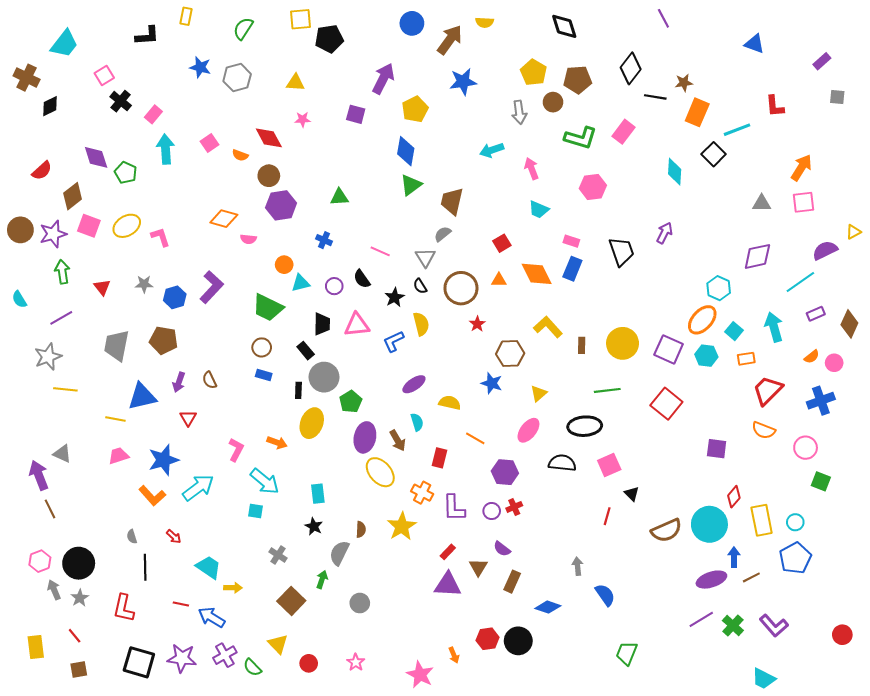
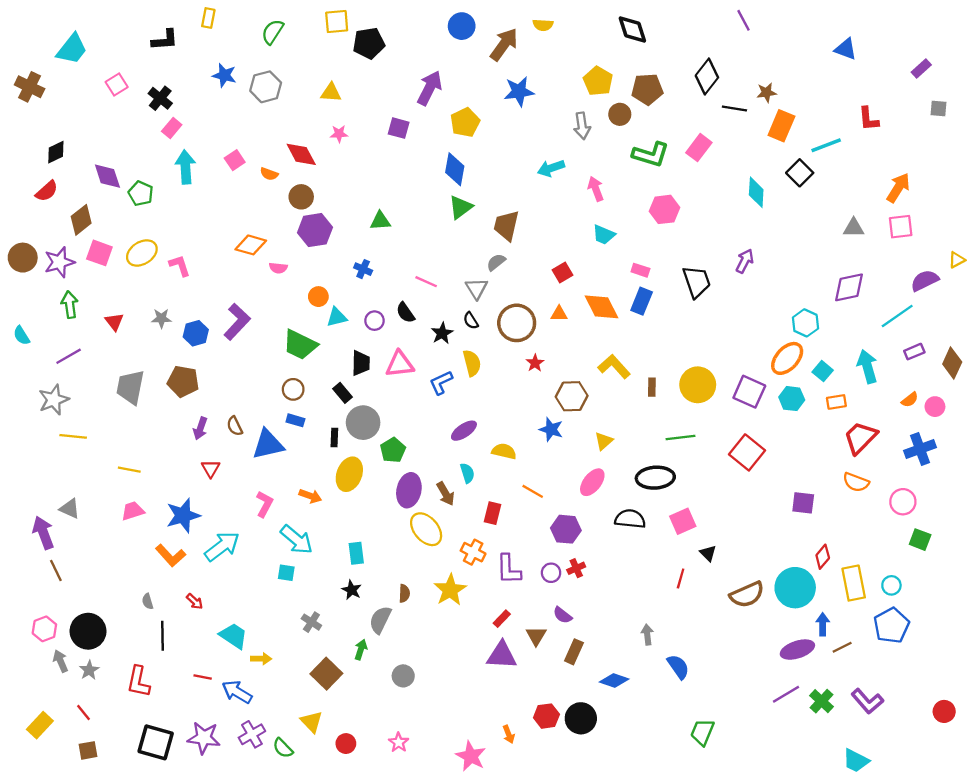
black cross: (121, 101) -> (160, 98), moved
black diamond: (50, 106) -> (56, 152), moved
blue triangle: (142, 397) -> (268, 444), moved
yellow rectangle: (36, 647) -> (40, 725), turned 50

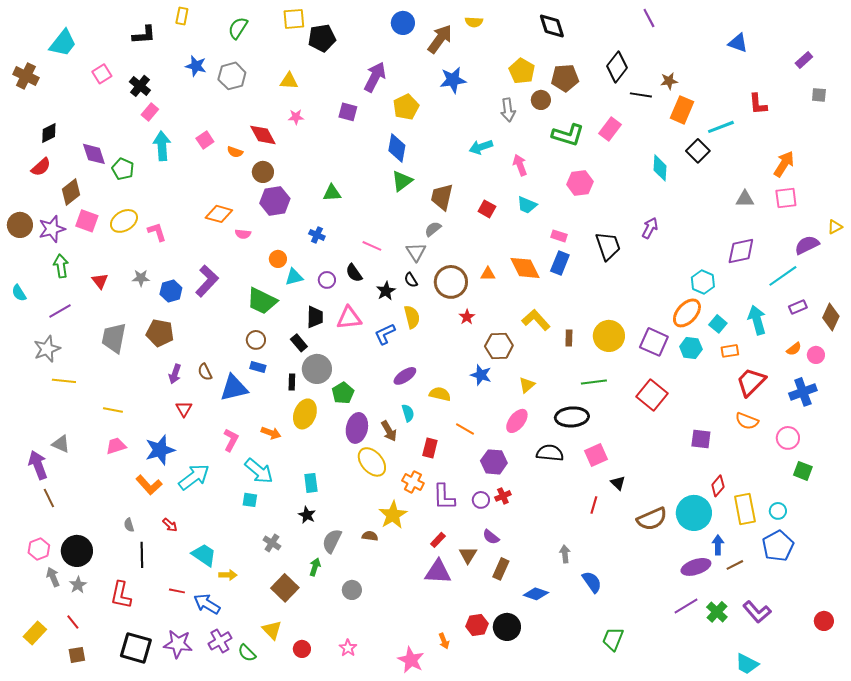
red square: (562, 272) -> (487, 209), moved, turned -30
brown semicircle: (404, 593) -> (370, 536), moved, turned -84

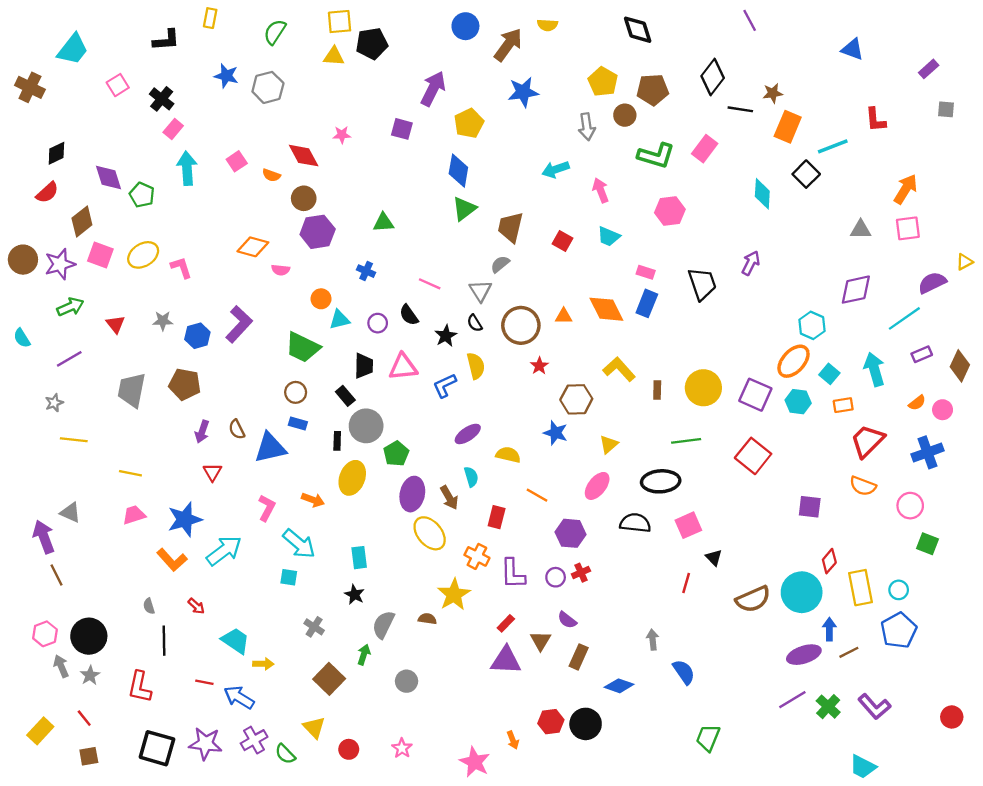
yellow triangle: (289, 81) -> (334, 56), moved
green arrow: (61, 266) -> (70, 307), turned 75
gray star: (47, 349) -> (54, 403), size x0.6

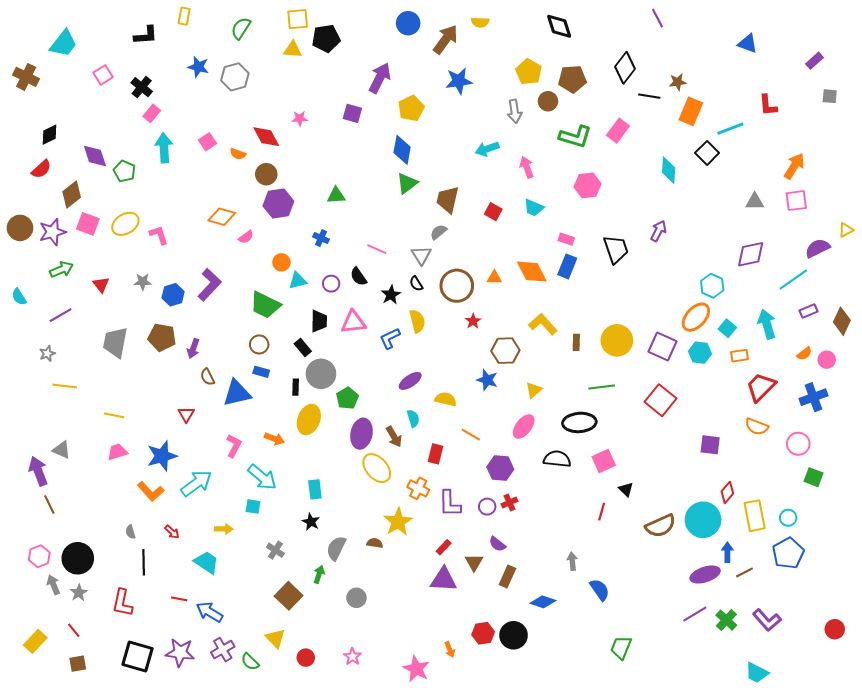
pink semicircle: (281, 270) -> (246, 237), turned -42
purple arrow: (202, 432) -> (193, 349), moved
yellow arrow: (263, 664) -> (224, 529), moved

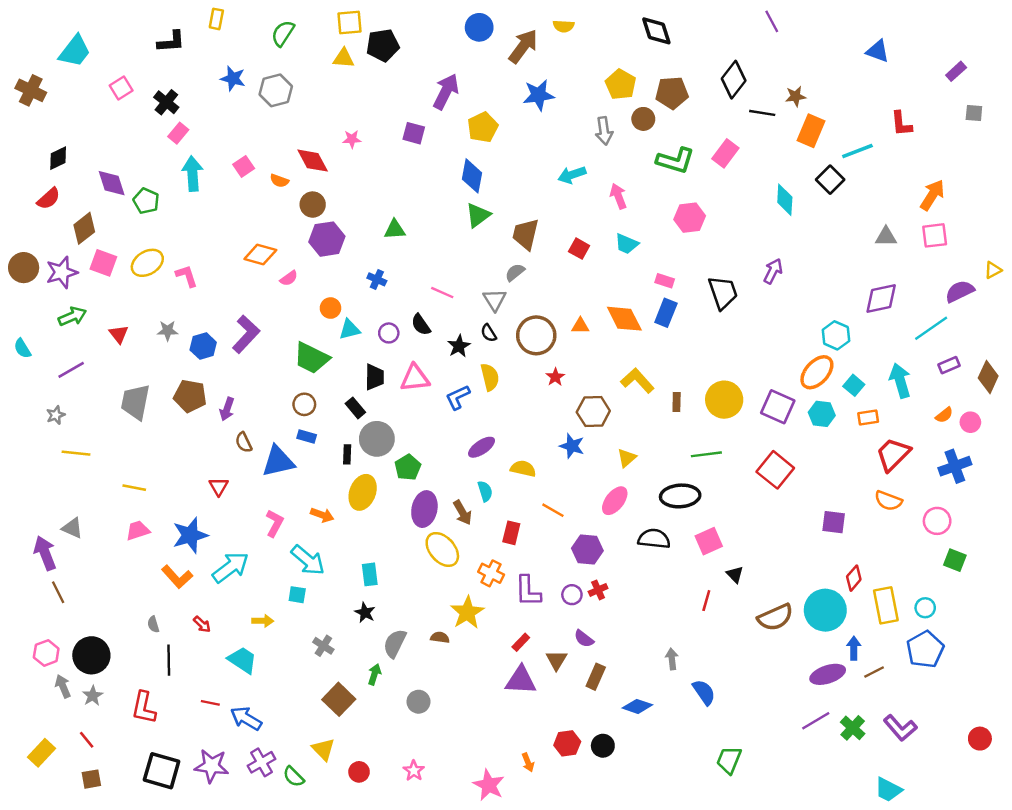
black circle: (514, 635) -> (603, 746), size x0.7

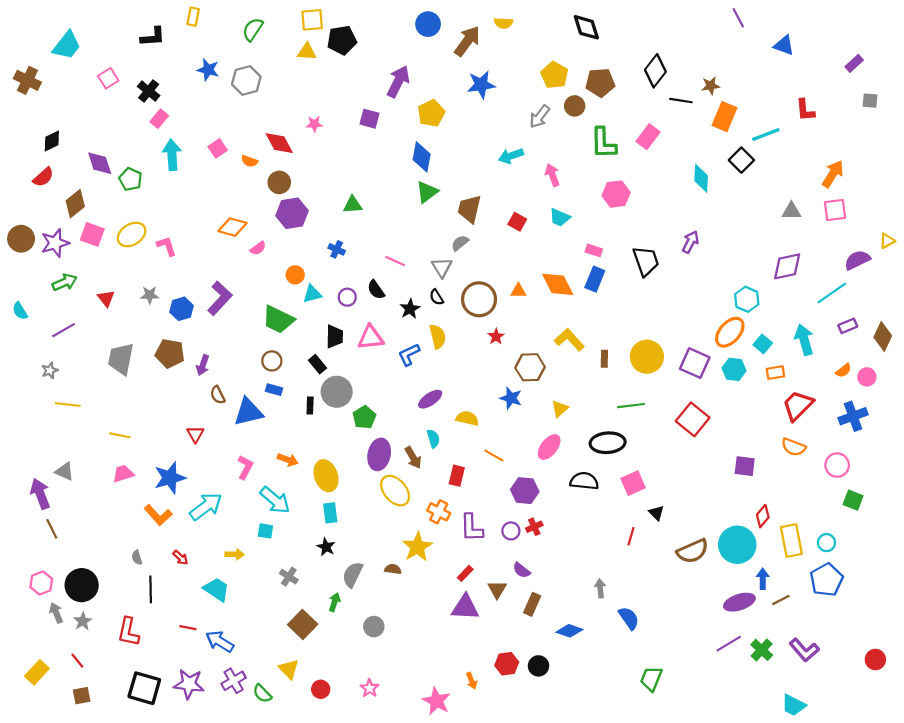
purple line: (772, 21) -> (738, 18), moved
gray arrow: (604, 131) -> (540, 117), turned 45
green L-shape: (675, 161) -> (603, 143), turned 72
yellow ellipse: (363, 492) -> (326, 476), moved, turned -40

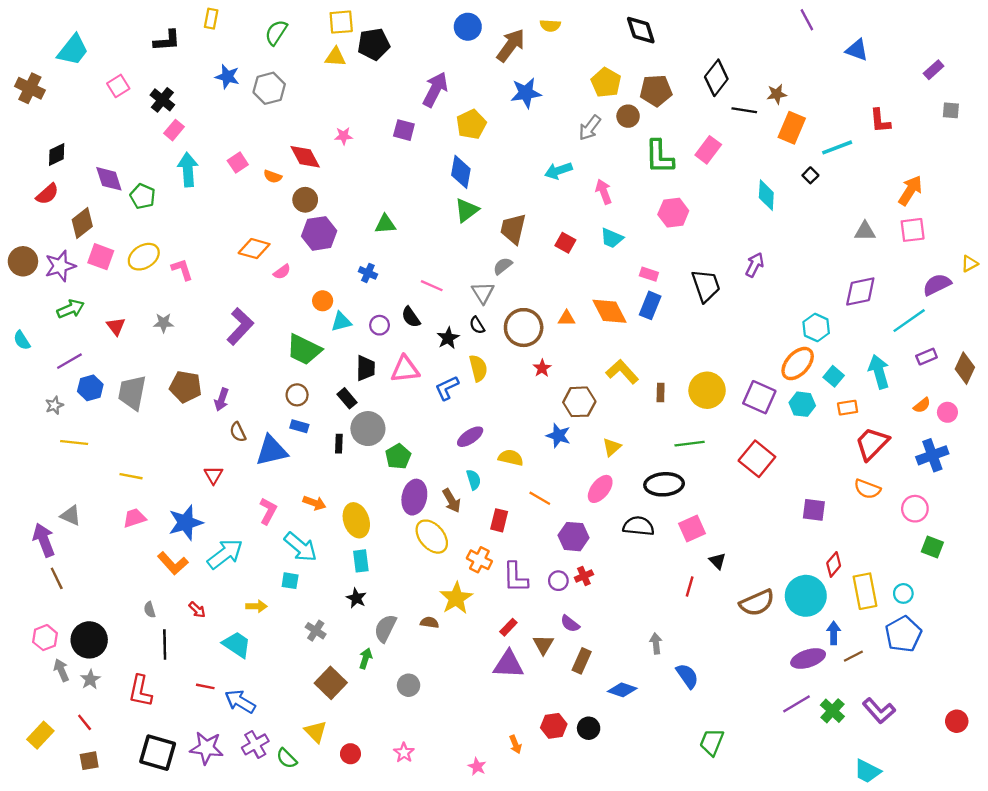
black square: (741, 160) -> (810, 175), size x0.6
blue hexagon: (181, 309) -> (90, 388), moved
pink star: (437, 701) -> (477, 767), size x0.6

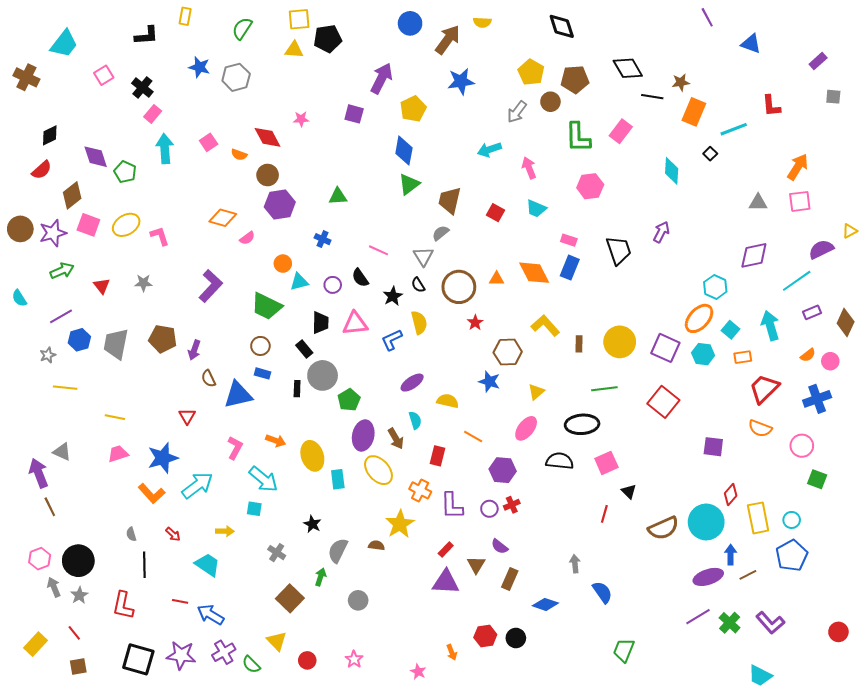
black diamond: (716, 78) -> (628, 68), turned -68
cyan rectangle: (361, 561) -> (338, 479), moved

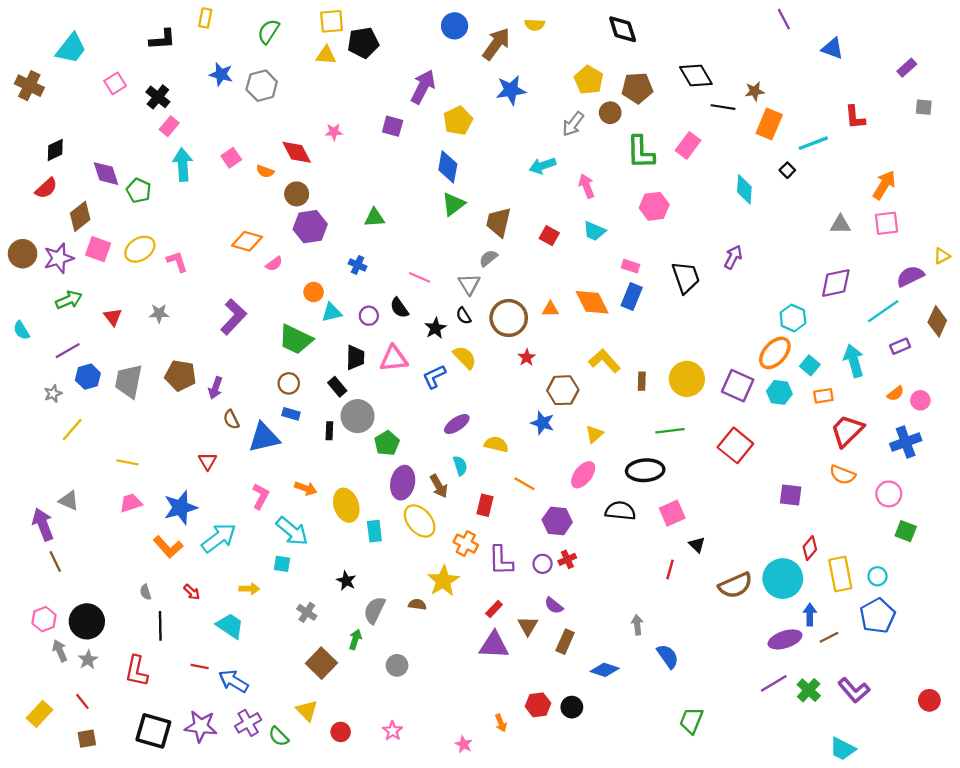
yellow semicircle: (419, 323) -> (465, 357), turned -30
brown diamond: (846, 323) -> (937, 321), moved
yellow line: (65, 388) -> (72, 430), turned -55

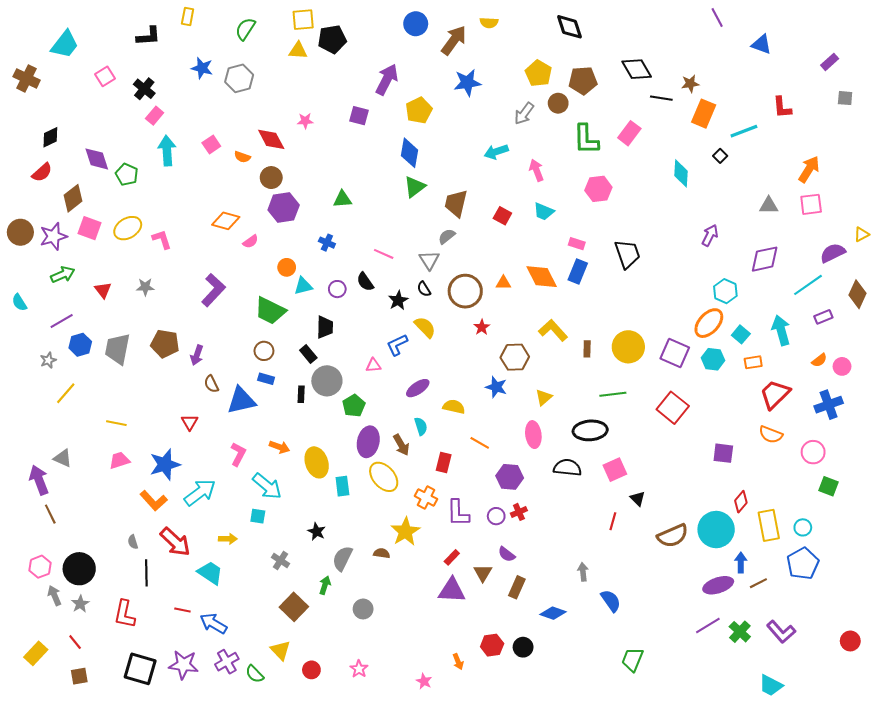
purple arrow: (733, 257) -> (710, 235), moved
pink triangle: (394, 359) -> (373, 365), moved, size x0.6
pink ellipse: (583, 475) -> (533, 435), turned -45
red arrow: (192, 592) -> (175, 542), size x2.0

